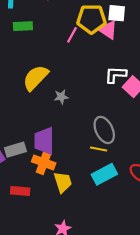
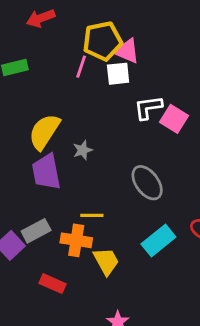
white square: (117, 13) -> (118, 74), moved
purple trapezoid: (44, 141) -> (46, 172), moved
yellow line: (99, 149) -> (92, 215), moved
red rectangle: (20, 191) -> (53, 284), turned 30

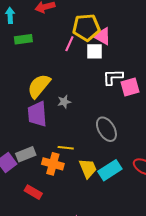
pink square: (174, 119) -> (130, 87), turned 36
yellow trapezoid: (106, 261) -> (88, 168), moved

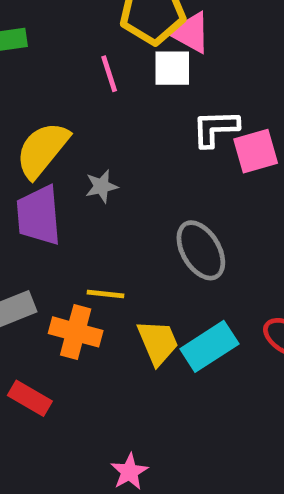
pink line: (69, 44) -> (109, 74), moved, turned -42

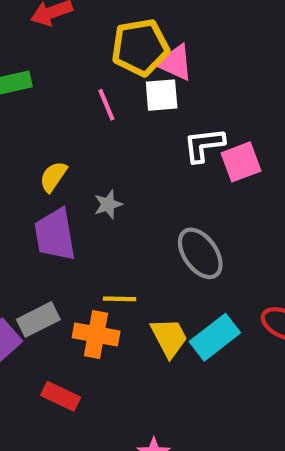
yellow semicircle: (42, 150) -> (53, 177), size x0.6

